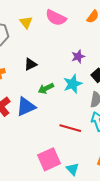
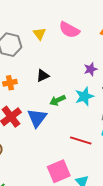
blue triangle: (26, 107) -> (37, 118), turned -30

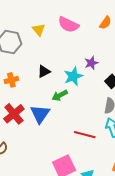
cyan star: (84, 96) -> (73, 76), moved

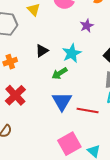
purple star: (91, 63) -> (87, 26), moved
blue triangle: (40, 114) -> (62, 101), moved

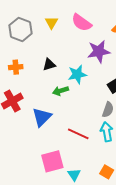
purple star: (87, 26) -> (99, 51), size x1.6
blue triangle: (62, 101) -> (42, 117), moved

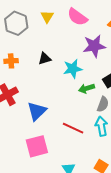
green arrow: (61, 91) -> (87, 88), moved
pink square: (52, 161) -> (37, 146), moved

